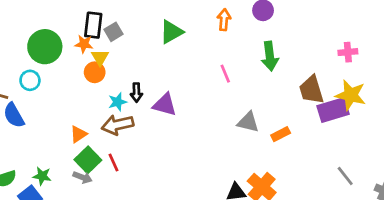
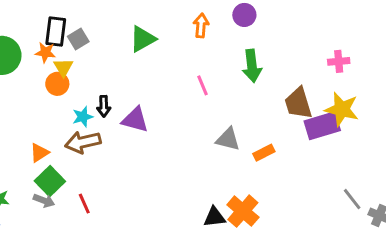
red line: (113, 163) -> (84, 204), moved
gray line: (345, 176) -> (352, 199), moved

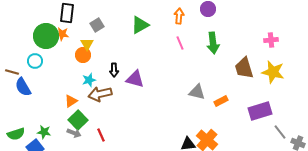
black rectangle: (56, 31) -> (67, 13), moved
orange star: (45, 52) -> (62, 34), moved
pink line: (202, 85) -> (180, 43), moved
cyan star: (83, 117) -> (89, 80), moved
purple rectangle: (322, 126) -> (260, 111), moved

